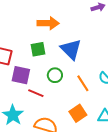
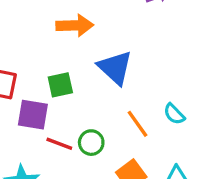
green square: (38, 49) -> (60, 85), moved
green circle: (55, 75) -> (91, 143), moved

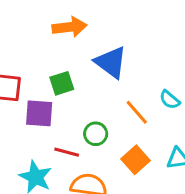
red line: (59, 144) -> (67, 152), moved

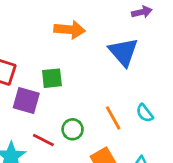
blue triangle: (111, 62) -> (123, 52), moved

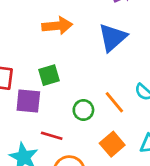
blue triangle: (123, 52) -> (113, 37), turned 40
green circle: (73, 129) -> (83, 110), moved

